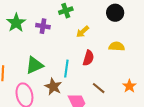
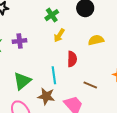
green cross: (66, 11) -> (52, 15), moved

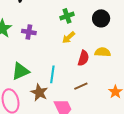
red semicircle: (72, 59) -> (83, 58), moved
brown line: (90, 85) -> (81, 86), moved, turned -64

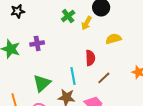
yellow arrow: (69, 37) -> (86, 23), moved
red semicircle: (83, 58) -> (90, 58), moved

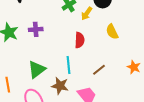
yellow semicircle: (113, 39) -> (112, 32), turned -105
red semicircle: (90, 58) -> (80, 40), moved

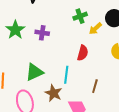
brown line: (99, 70) -> (95, 86), turned -48

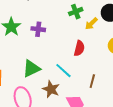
cyan line: (66, 75) -> (63, 71), turned -54

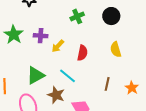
yellow arrow: (91, 24) -> (58, 46), moved
brown line: (92, 81) -> (107, 84), moved

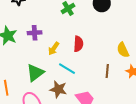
yellow arrow: (58, 46) -> (54, 49), moved
yellow semicircle: (116, 49) -> (123, 50), moved

